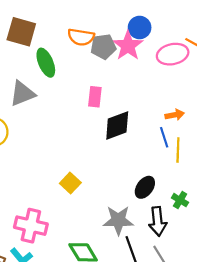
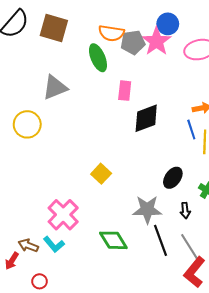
green ellipse: (46, 63) -> (98, 58), moved
black arrow: (158, 221) -> (185, 211), size x0.6
pink cross: (31, 226) -> (63, 215), turned 32

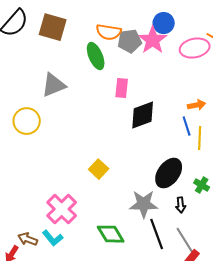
black ellipse: (173, 178) -> (169, 173), size x1.4

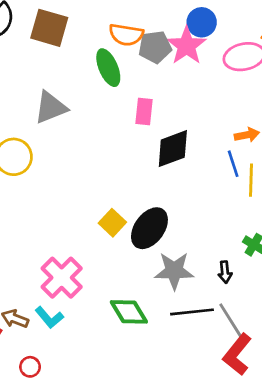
black ellipse: (169, 173) -> (149, 228), moved
black line: (157, 234) -> (192, 312), turned -76

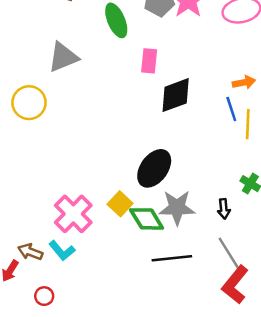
yellow square: (112, 223) -> (120, 204), moved
green diamond: (129, 312) -> (147, 219), moved
black line: (192, 312) -> (172, 258), moved

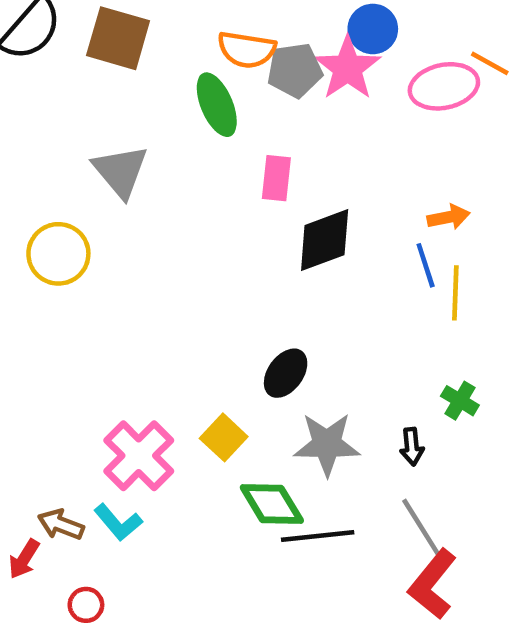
gray triangle: (63, 57) -> (120, 171), turned -48
black ellipse: (154, 168) -> (286, 373), size x0.7
green diamond: (147, 219) -> (272, 504), moved

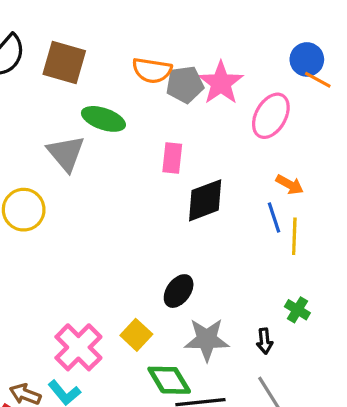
blue circle: (373, 29) -> (307, 59), moved
pink ellipse: (444, 86) -> (271, 116), moved, turned -48
green ellipse: (217, 105) -> (103, 119), moved, turned -48
orange arrow: (448, 217) -> (290, 185), turned 40

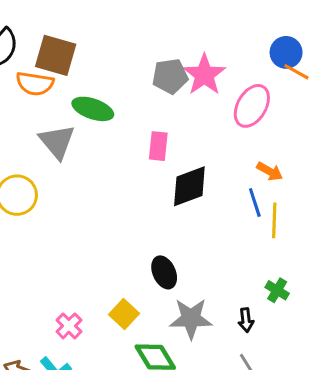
orange semicircle: (152, 70) -> (35, 84), moved
black ellipse: (179, 291) -> (164, 272), turned -60
pink cross: (78, 347) -> (69, 326), size x0.6

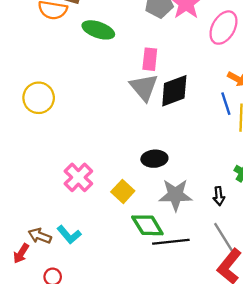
gray triangle: (57, 142) -> (144, 87), moved
black ellipse: (164, 272) -> (154, 159), turned -70
pink cross: (69, 326) -> (78, 177), moved, size x1.4

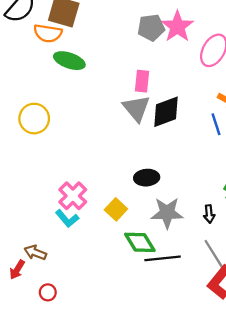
green ellipse: (98, 30) -> (69, 61), moved
cyan L-shape: (69, 235) -> (67, 219), moved

